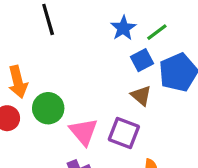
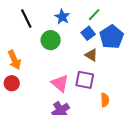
blue star: (123, 28) -> (62, 17), moved
green circle: (48, 108) -> (51, 40), moved

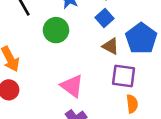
blue pentagon: (112, 37) -> (141, 38), moved
purple square: (85, 80) -> (124, 76), moved

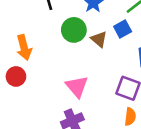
brown triangle: (111, 46) -> (99, 39), moved

